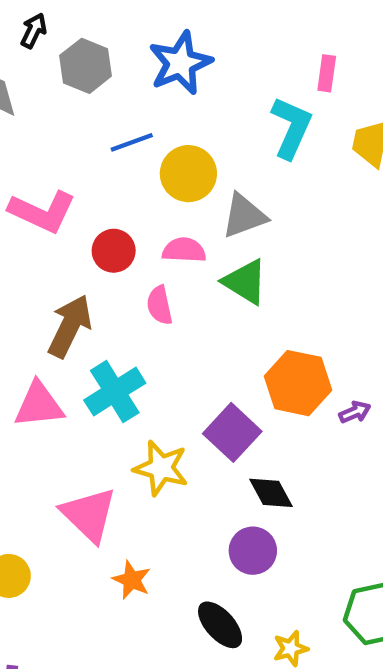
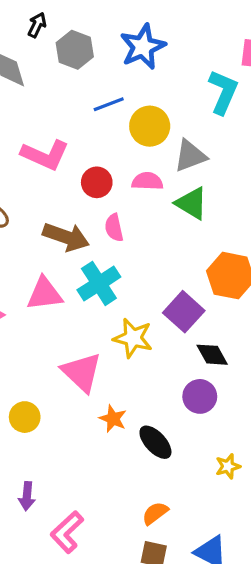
pink semicircle: (160, 305) -> (114, 228), moved
brown arrow: (70, 326) -> (66, 237), turned 84
black ellipse: (220, 625) -> (155, 442), moved

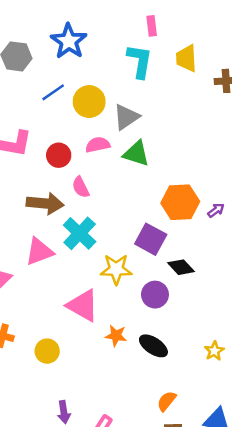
purple circle: (200, 396) -> (155, 295), moved

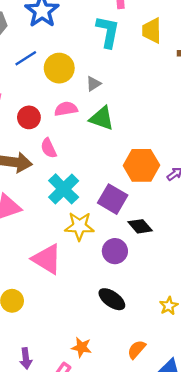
gray triangle: (126, 117) -> (93, 84), size x0.6
cyan cross: (80, 233) -> (64, 189), moved
orange star: (116, 336) -> (81, 347), moved
orange semicircle: (167, 401) -> (137, 349), moved

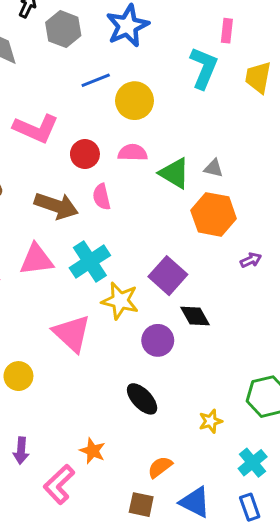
gray triangle: (93, 84) -> (214, 168), moved, turned 35
orange hexagon: (141, 165) -> (214, 214), moved
cyan cross: (64, 189) -> (90, 262), moved

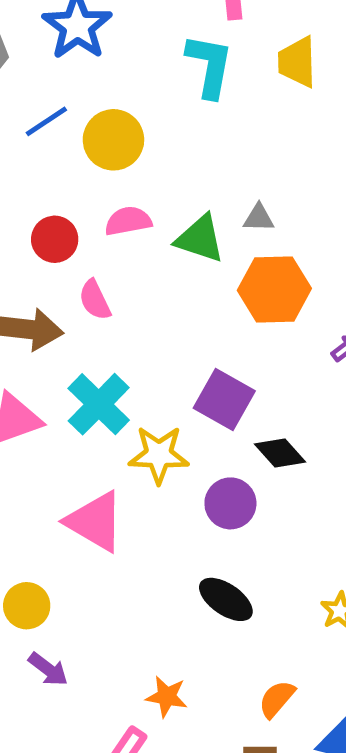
purple arrow: (21, 451) -> (48, 669), moved, turned -45

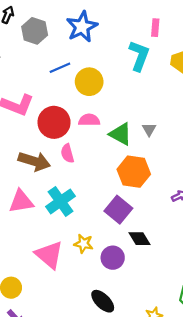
gray triangle: (259, 218) -> (149, 129), turned 48
red circle: (55, 239) -> (54, 122), size x1.5
orange hexagon: (274, 289) -> (134, 172), moved
yellow star: (159, 455) -> (83, 244), moved, size x0.7

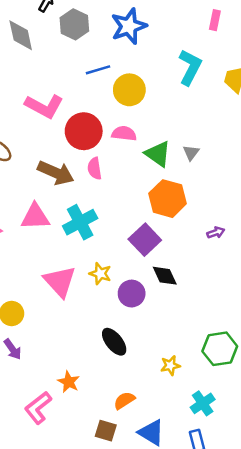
pink rectangle: (155, 28) -> (215, 20), moved

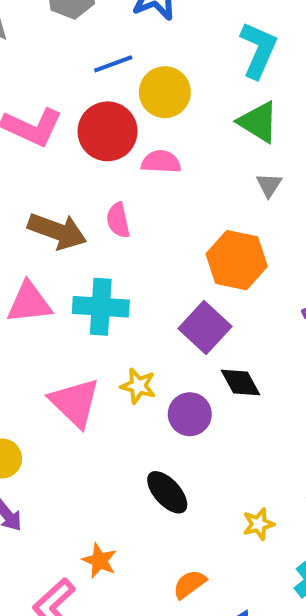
red circle: (84, 131) -> (108, 131), moved
green triangle: (158, 154) -> (258, 122), moved
cyan cross: (80, 222) -> (101, 307), turned 36

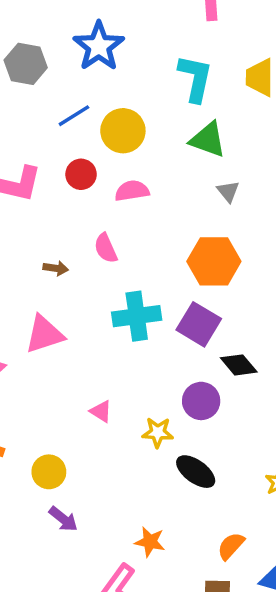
red circle: (108, 131) -> (81, 174), size x0.6
brown arrow: (57, 231) -> (56, 268), size x0.5
cyan cross: (101, 307) -> (137, 316), moved
yellow star: (138, 386) -> (158, 432), moved
pink triangle: (75, 403) -> (101, 411), size x0.5

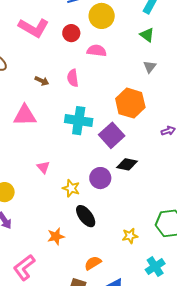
green triangle: (208, 140) -> (147, 35), size x0.7
black diamond: (239, 365) -> (127, 164), turned -55
orange star: (150, 542) -> (56, 236), moved, turned 30

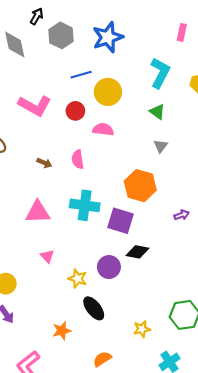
pink triangle: (25, 115) -> (38, 212), moved
purple square: (112, 135) -> (121, 221), turned -30

